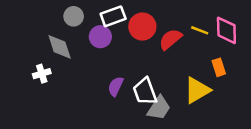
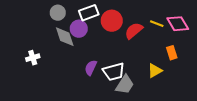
pink diamond: (226, 30) -> (178, 24), turned -30
gray diamond: (60, 47) -> (65, 37), moved
yellow triangle: (197, 90) -> (155, 71), size x0.7
white trapezoid: (145, 91) -> (114, 72), turned -85

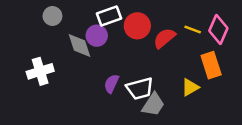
gray circle: (58, 13) -> (52, 16), moved
pink diamond: (178, 24) -> (218, 30), turned 55
orange rectangle: (172, 53) -> (211, 65), size x1.5
white cross: (33, 58) -> (40, 71), size x1.5

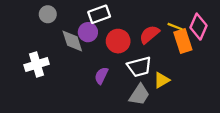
red circle: (137, 26) -> (118, 41), moved
orange rectangle: (211, 65) -> (183, 41), moved
yellow triangle: (190, 87) -> (162, 80), moved
white trapezoid: (140, 89) -> (139, 67), moved

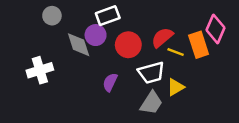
yellow line: (175, 27) -> (176, 52), moved

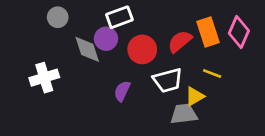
orange rectangle: (199, 45) -> (208, 32), moved
yellow line: (176, 52) -> (212, 74), moved
gray trapezoid: (151, 103) -> (184, 114), moved, turned -130

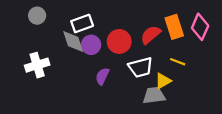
gray circle: (58, 17) -> (37, 16), moved
white rectangle: (119, 17) -> (82, 23), moved
purple circle: (106, 39) -> (91, 45), moved

